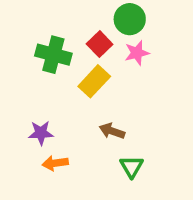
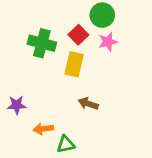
yellow rectangle: (94, 81) -> (74, 64), turned -30
purple star: (41, 133) -> (17, 105), moved
green triangle: (132, 167) -> (66, 144), moved, turned 48

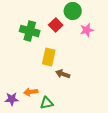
pink star: (108, 42) -> (87, 30), moved
yellow rectangle: (74, 64) -> (49, 57), moved
purple star: (17, 105) -> (12, 99), moved

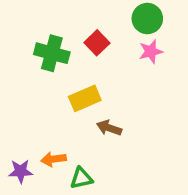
green circle: (73, 11) -> (147, 19), moved
yellow rectangle: (49, 57) -> (85, 98), turned 54

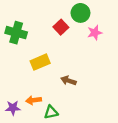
green circle: (147, 19) -> (80, 13), moved
green cross: (52, 53) -> (16, 33), moved
yellow rectangle: (85, 98) -> (40, 62), moved

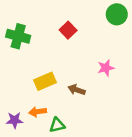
green circle: (80, 13) -> (117, 14), moved
pink star: (95, 33) -> (106, 68), moved
yellow rectangle: (40, 62) -> (45, 81), moved

